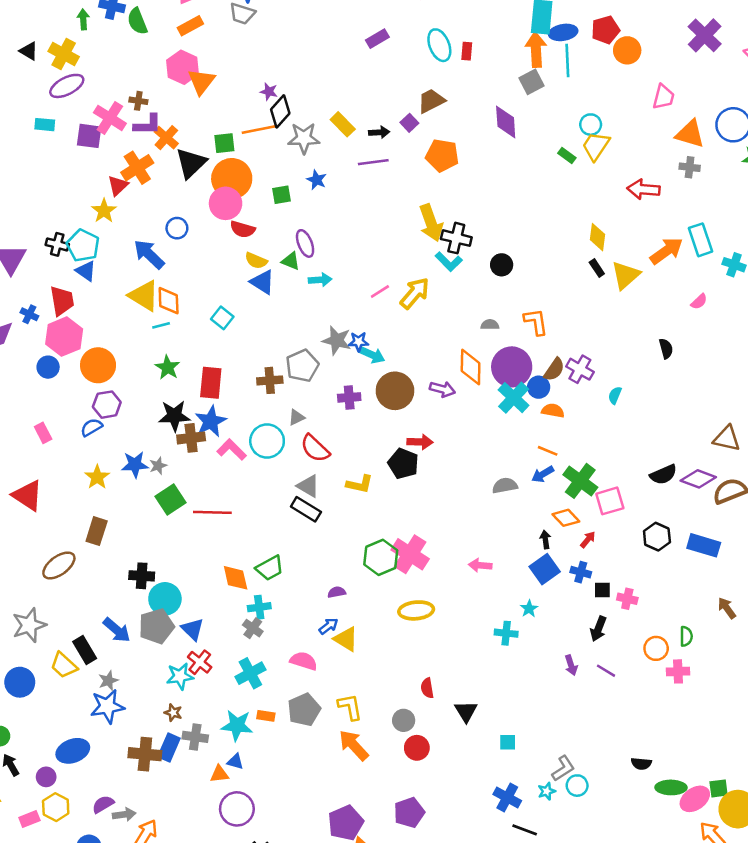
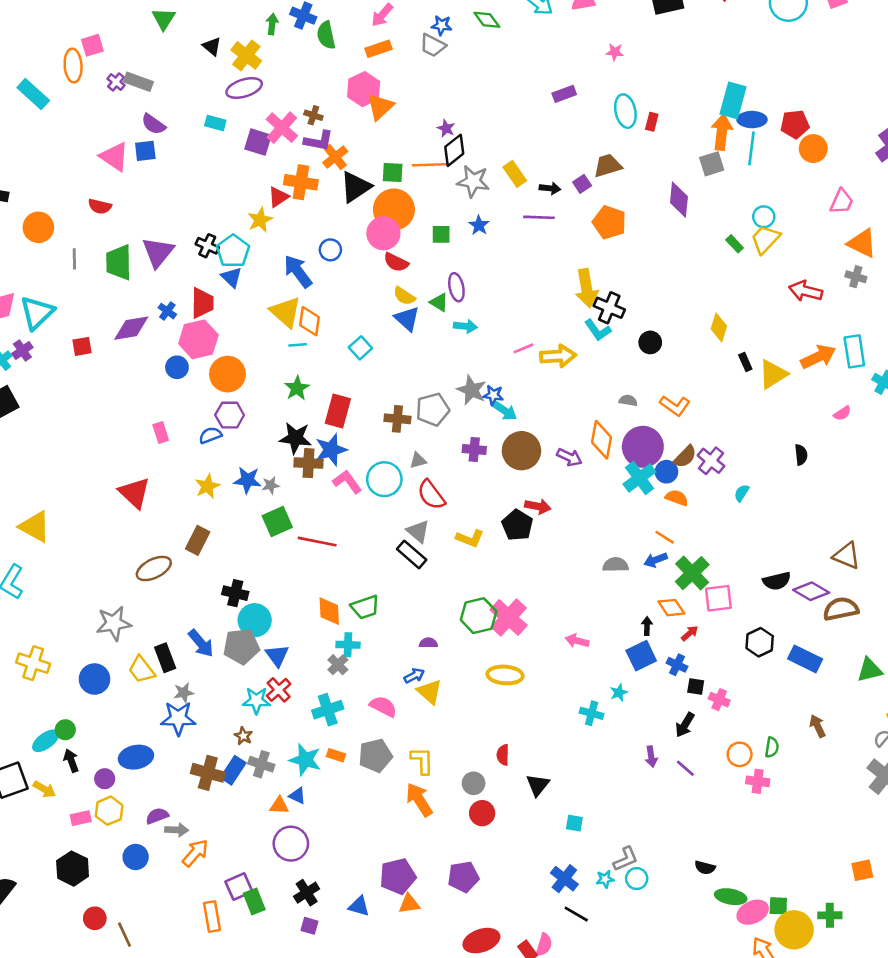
orange cross: (137, 168) -> (301, 182), turned 32
yellow diamond: (598, 237) -> (719, 328), moved
yellow arrow: (415, 293) -> (558, 356), turned 36
orange L-shape: (536, 322) -> (675, 406), turned 124

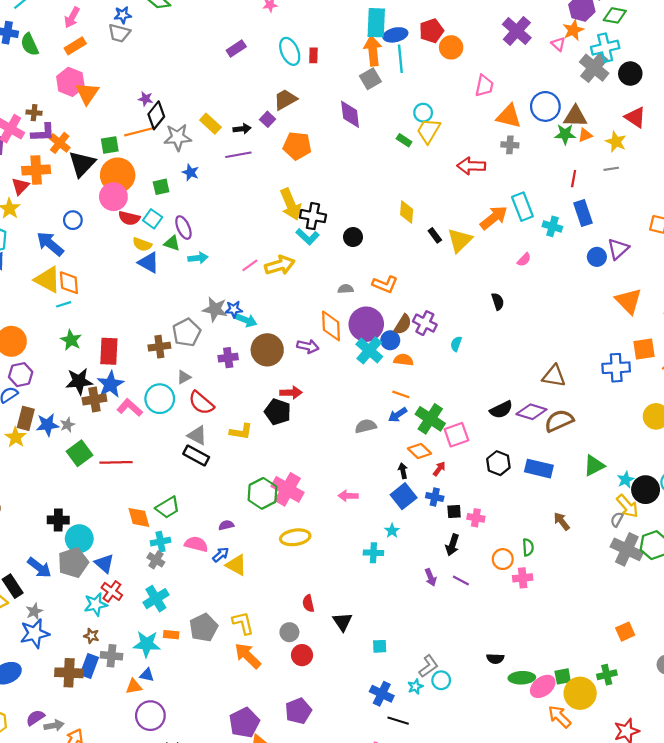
cyan square: (360, 348) -> (153, 219), moved
brown rectangle: (198, 540) -> (26, 418), moved
pink semicircle: (383, 706) -> (196, 544), moved

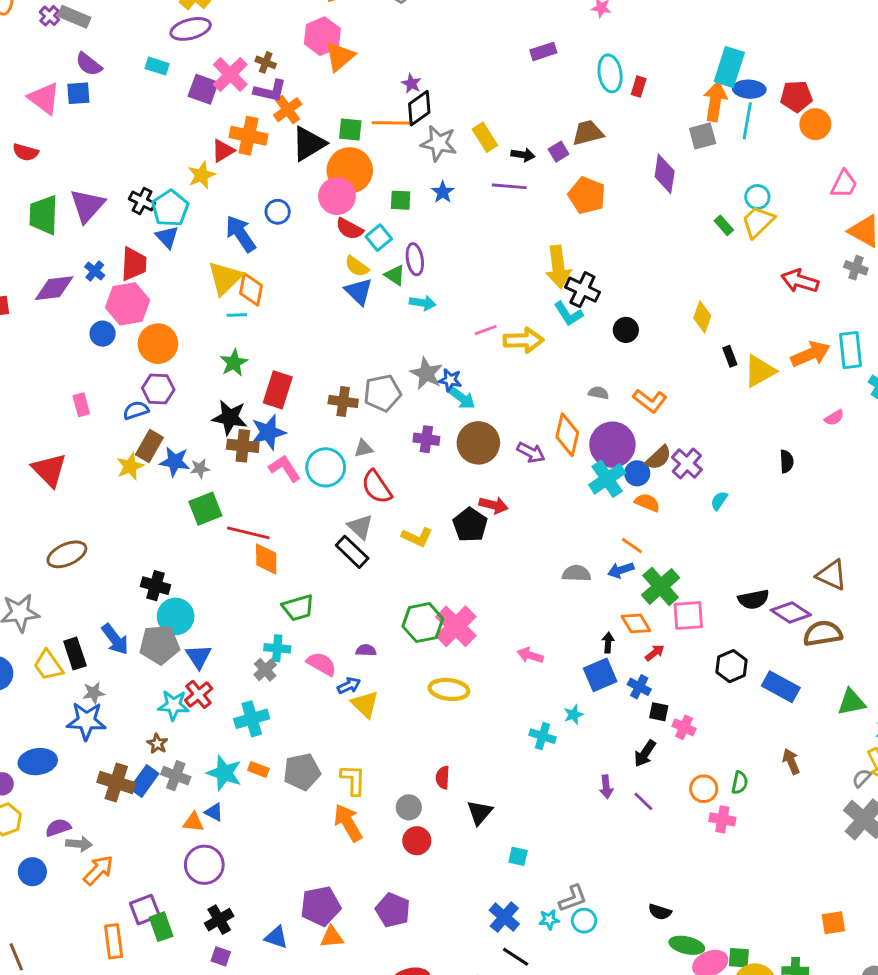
yellow triangle: (48, 280) -> (225, 278), turned 32
orange diamond: (139, 517) -> (266, 559), moved
purple pentagon: (298, 711) -> (393, 910), turned 30

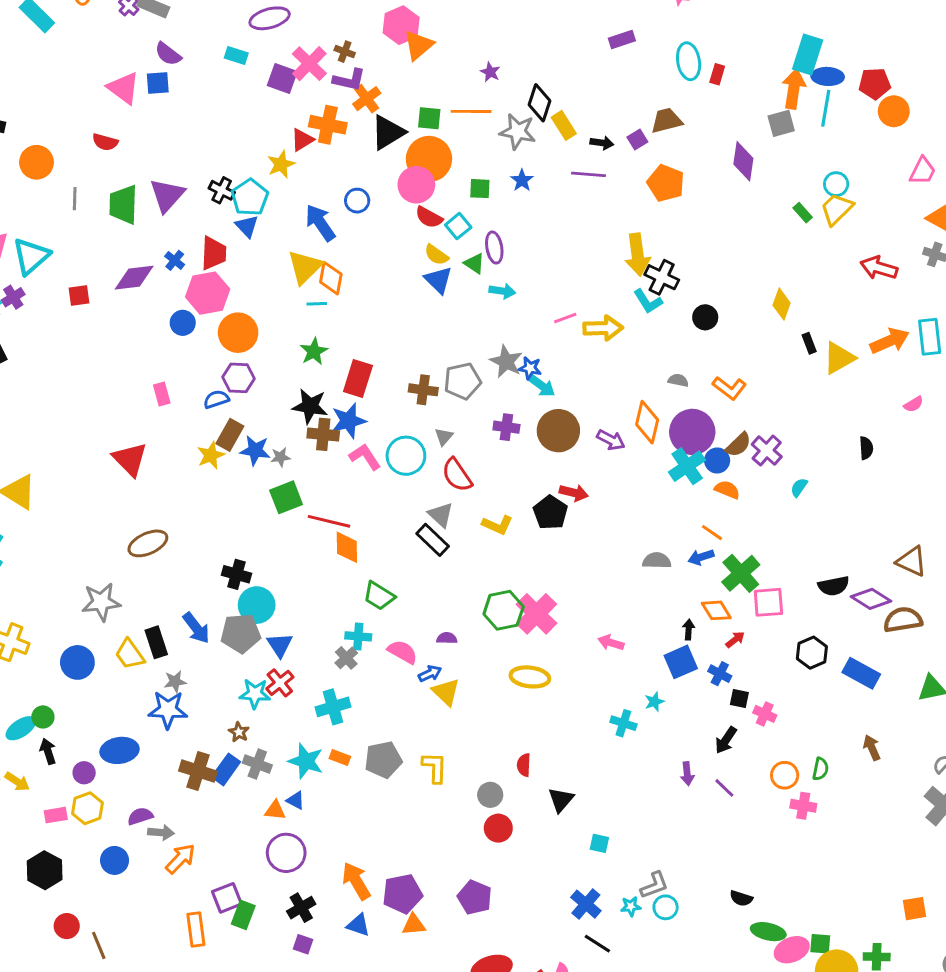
black diamond: (419, 108) -> (539, 103), moved, turned -36
gray triangle: (364, 448) -> (444, 437), turned -36
green trapezoid: (298, 608) -> (379, 596), turned 48
orange arrow: (348, 823) -> (356, 881), moved
green rectangle: (161, 927) -> (243, 915), turned 40

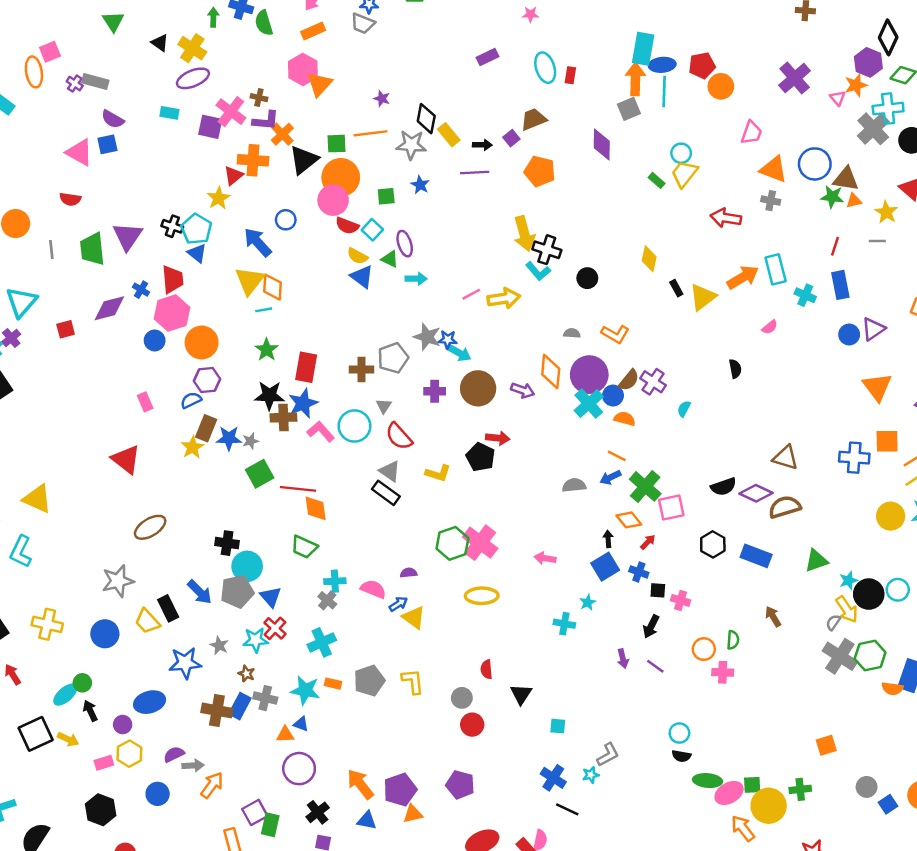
green trapezoid: (379, 596) -> (304, 547), moved
gray star: (175, 682) -> (219, 645), moved, turned -30
cyan circle: (666, 907) -> (679, 733), moved

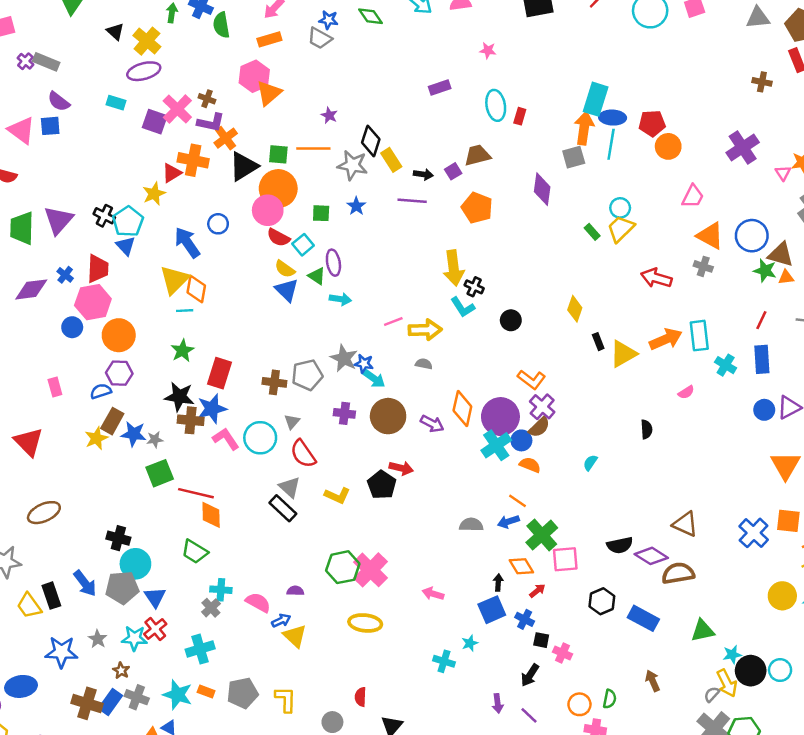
black cross: (547, 250) -> (474, 287), size x0.7
gray semicircle: (572, 333) -> (424, 364), moved
purple cross: (653, 382) -> (542, 407), moved
blue cross: (854, 458) -> (754, 533), turned 32

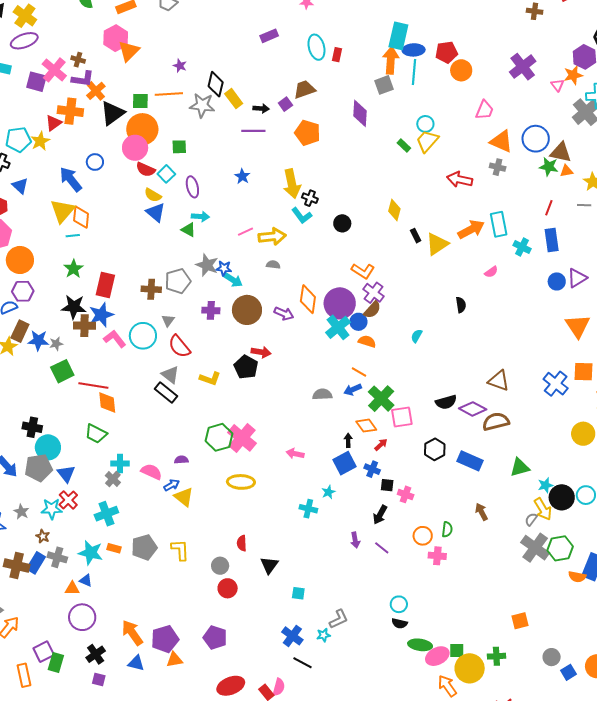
blue star: (356, 206) -> (242, 176), moved
cyan pentagon: (128, 222) -> (18, 140), moved, turned 30
green triangle: (317, 276) -> (188, 230), moved

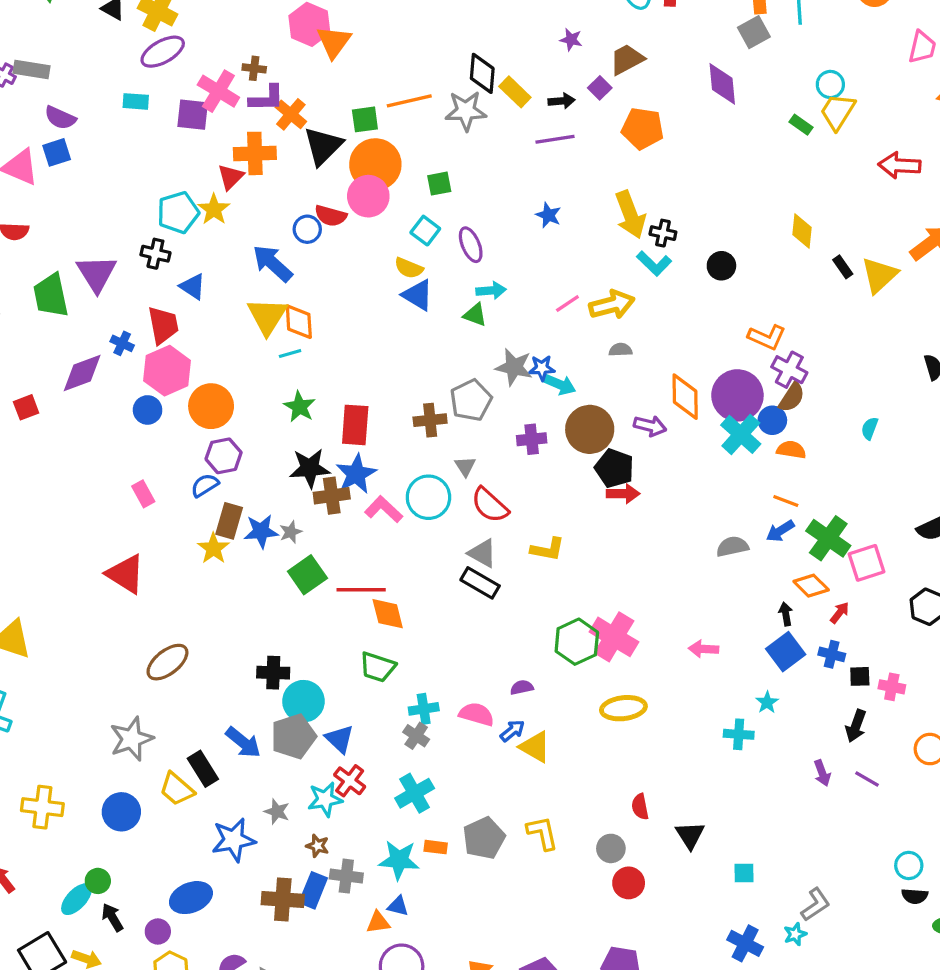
purple star: (180, 66) -> (571, 40), moved
red semicircle: (146, 170) -> (331, 216), moved
black pentagon: (246, 367) -> (614, 468), moved

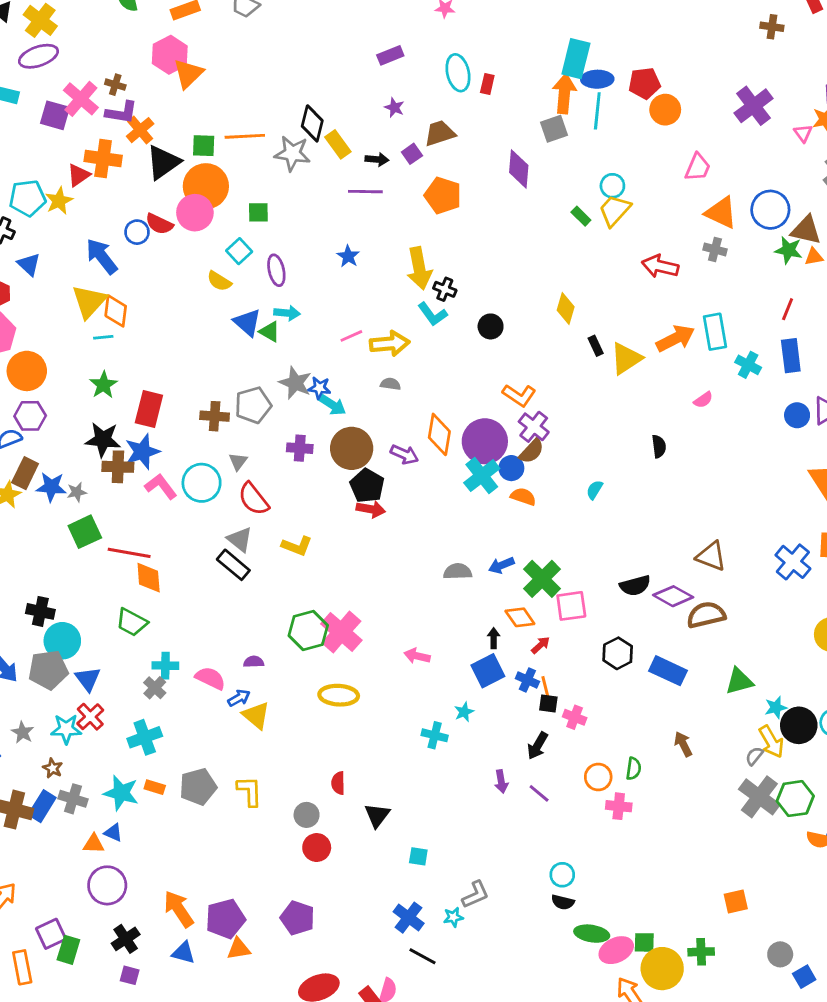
blue triangle: (418, 295) -> (247, 322), moved
orange line: (786, 501) -> (545, 687), moved, turned 45

